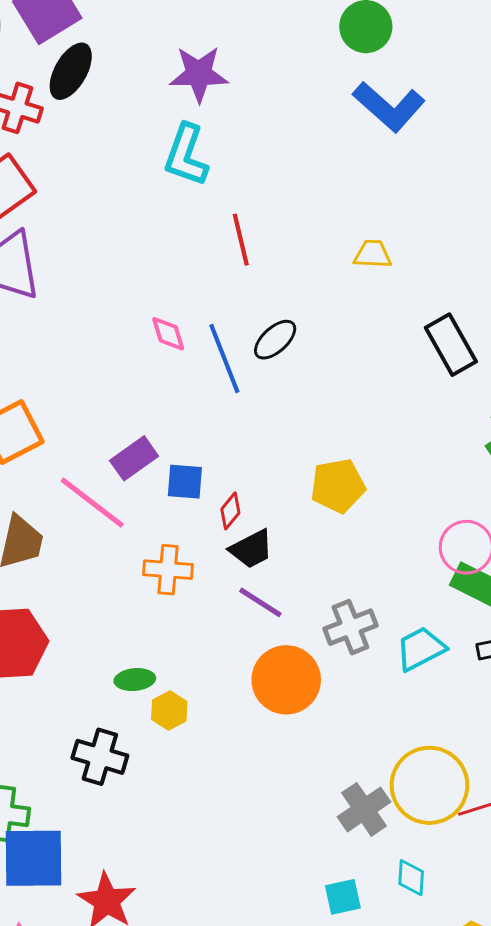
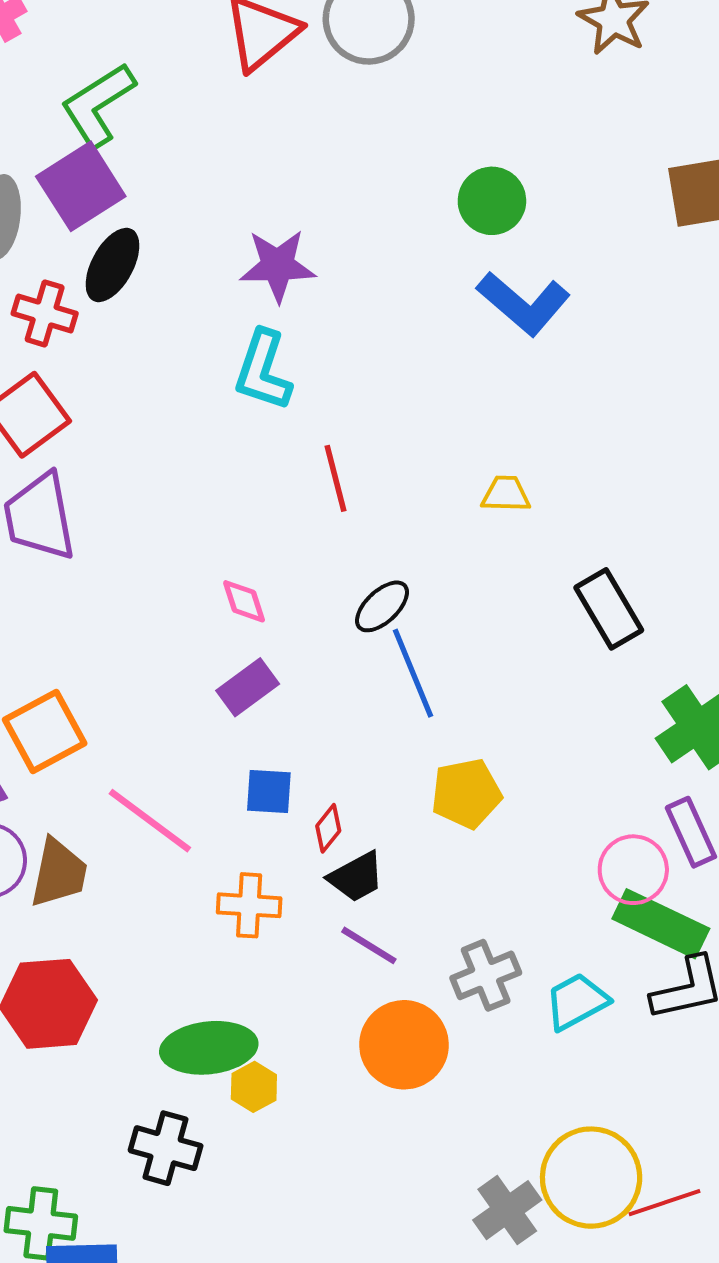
blue line: (224, 358) -> (413, 673), moved
purple rectangle: (134, 458) -> (248, 687), moved
green ellipse: (135, 680) -> (209, 1048), size x1.8

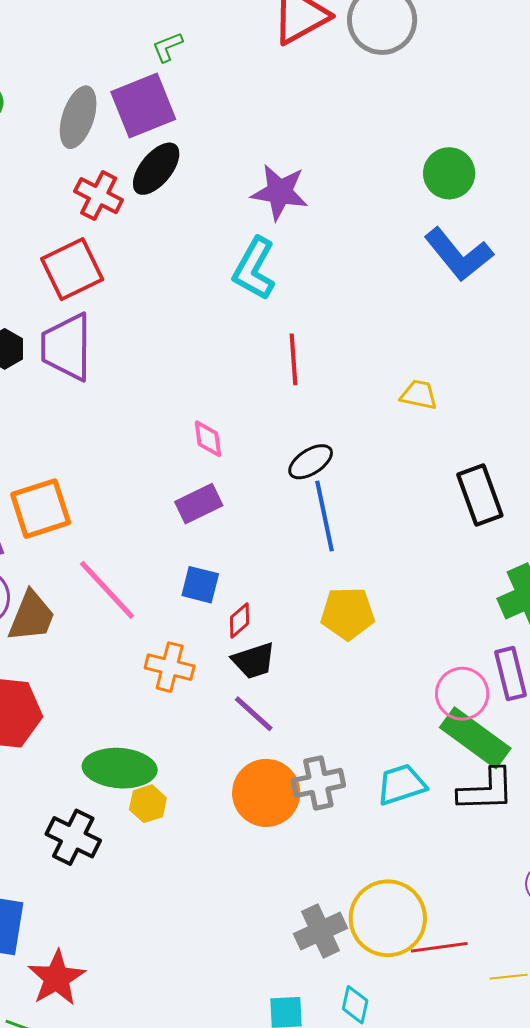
green L-shape: (98, 105) -> (167, 47), size x0.5
gray cross: (486, 975) -> (318, 783), moved

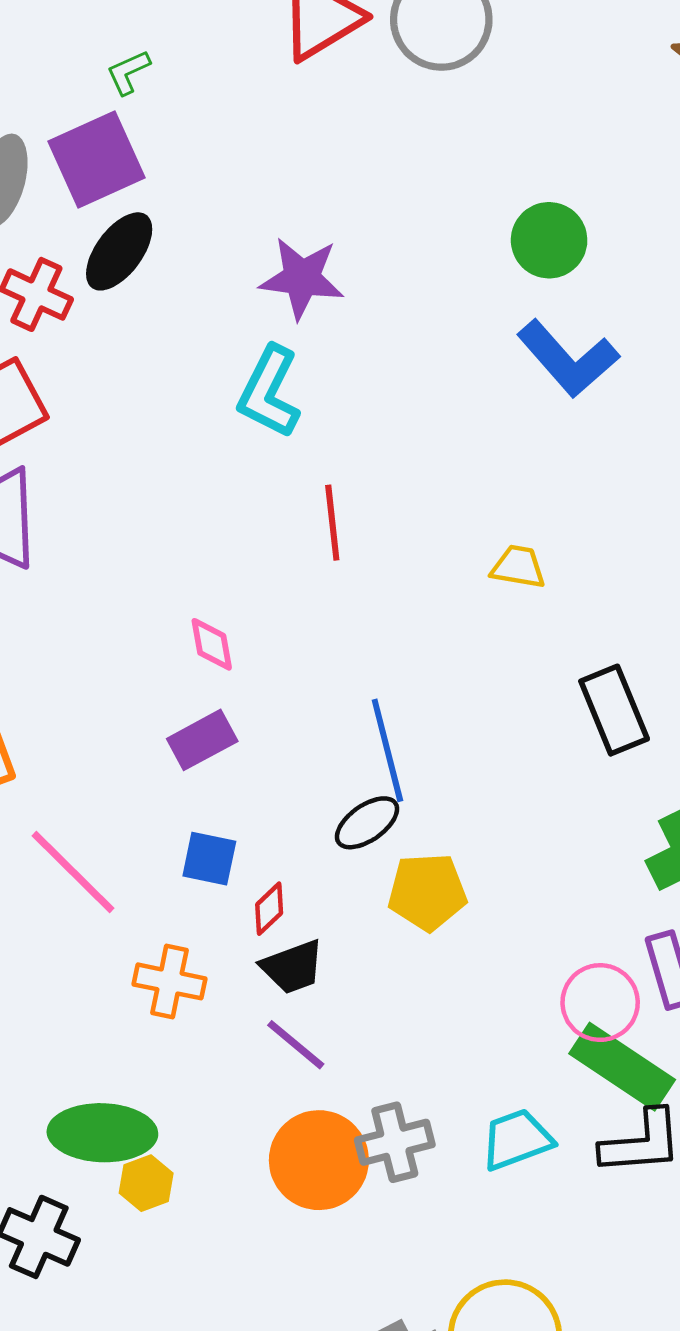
black ellipse: (311, 462) -> (367, 823), moved

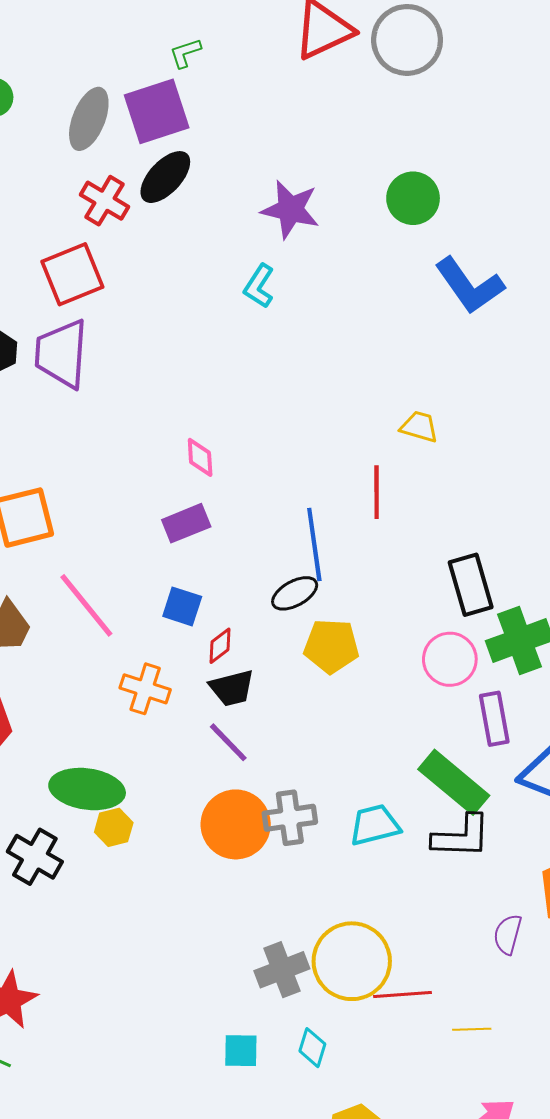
green circle: (549, 240) -> (413, 198), moved
cyan L-shape: (269, 392) -> (259, 286), size x0.7
red line: (332, 523) -> (377, 492), moved
black rectangle: (614, 710) -> (471, 585), moved
pink circle: (600, 1003) -> (450, 659), moved

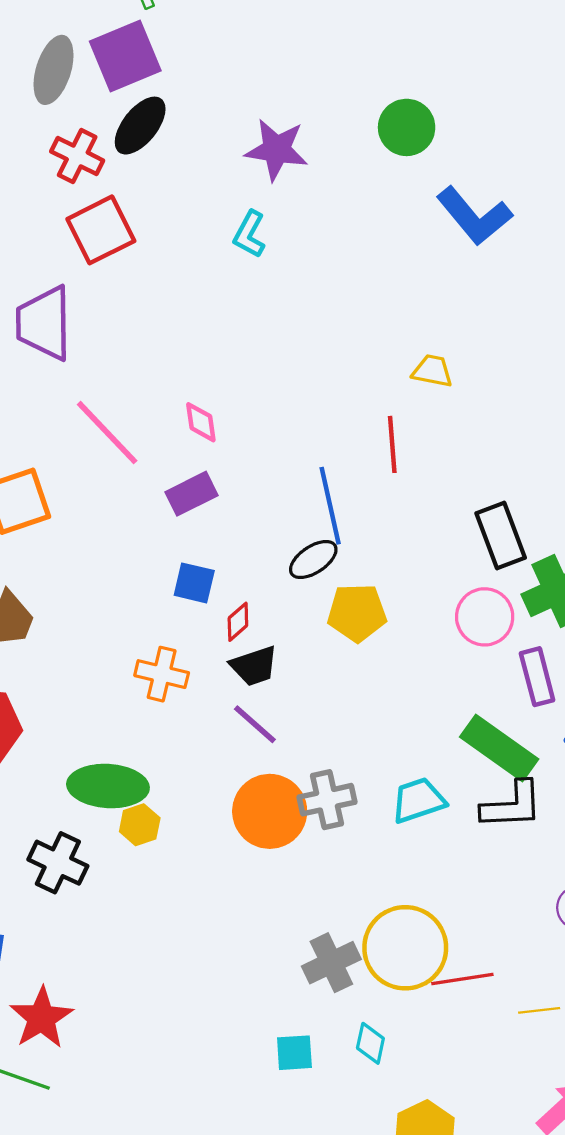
red square: (72, 274) -> (101, 230), moved
pink line: (86, 605) -> (107, 433), moved

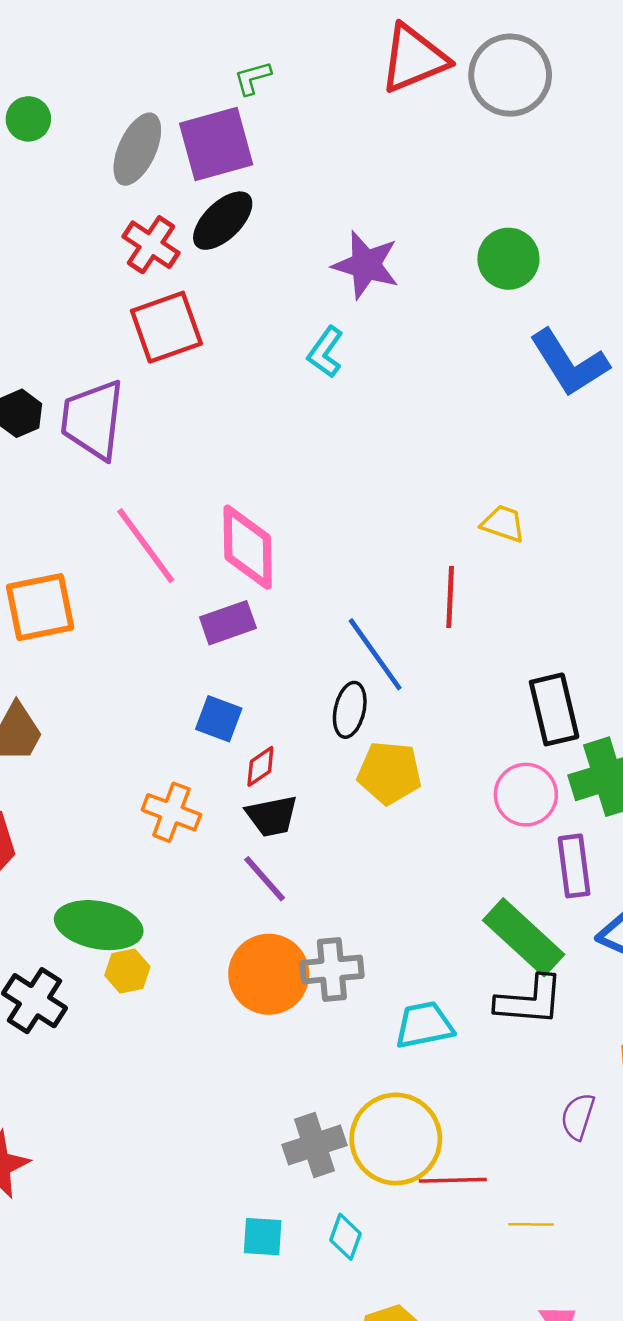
pink diamond: (201, 422) -> (248, 547), size x1.8
blue line: (330, 506) -> (375, 654), turned -30
black ellipse: (313, 560) -> (350, 710), turned -51
cyan trapezoid: (418, 800) -> (424, 1025), moved

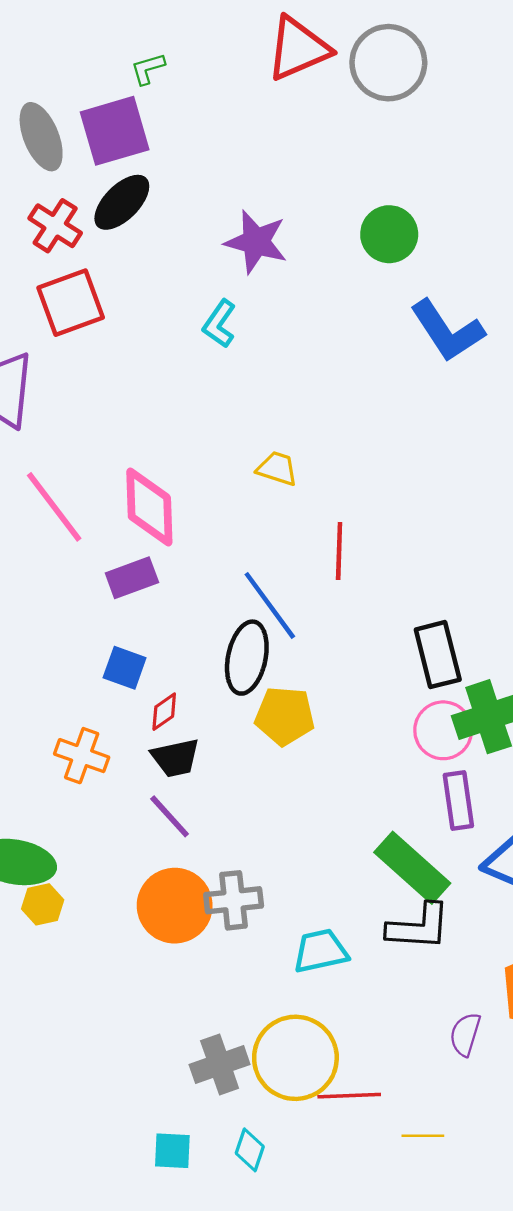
gray ellipse: (137, 149) -> (41, 137), turned -46
yellow trapezoid: (503, 524) -> (277, 468), moved
black ellipse: (350, 710) -> (247, 658), size x1.4
pink circle: (526, 795) -> (443, 730), moved

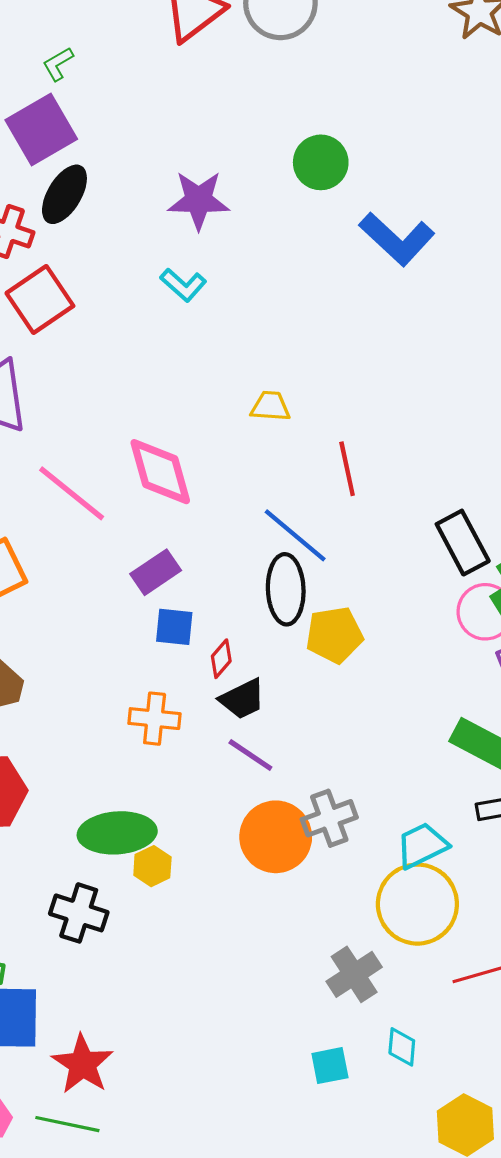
cyan L-shape: (219, 324) -> (183, 285), turned -69
purple rectangle: (132, 578) -> (156, 572), moved
yellow circle: (295, 1058) -> (417, 904), moved

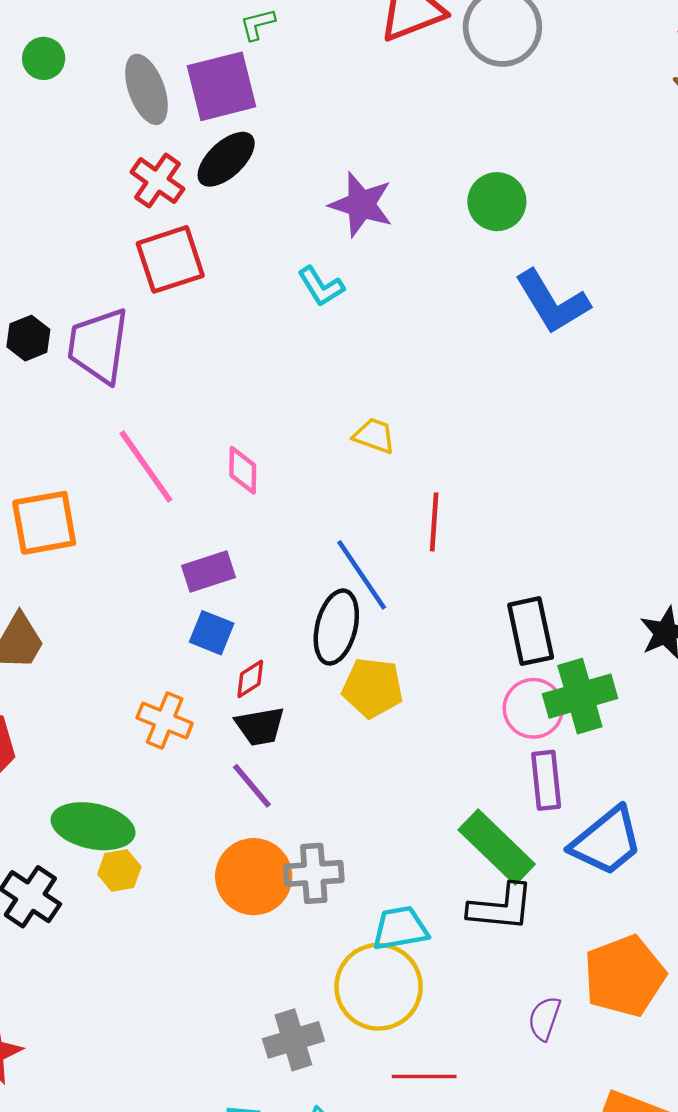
pink diamond: (160, 472) -> (243, 470), size x0.6

